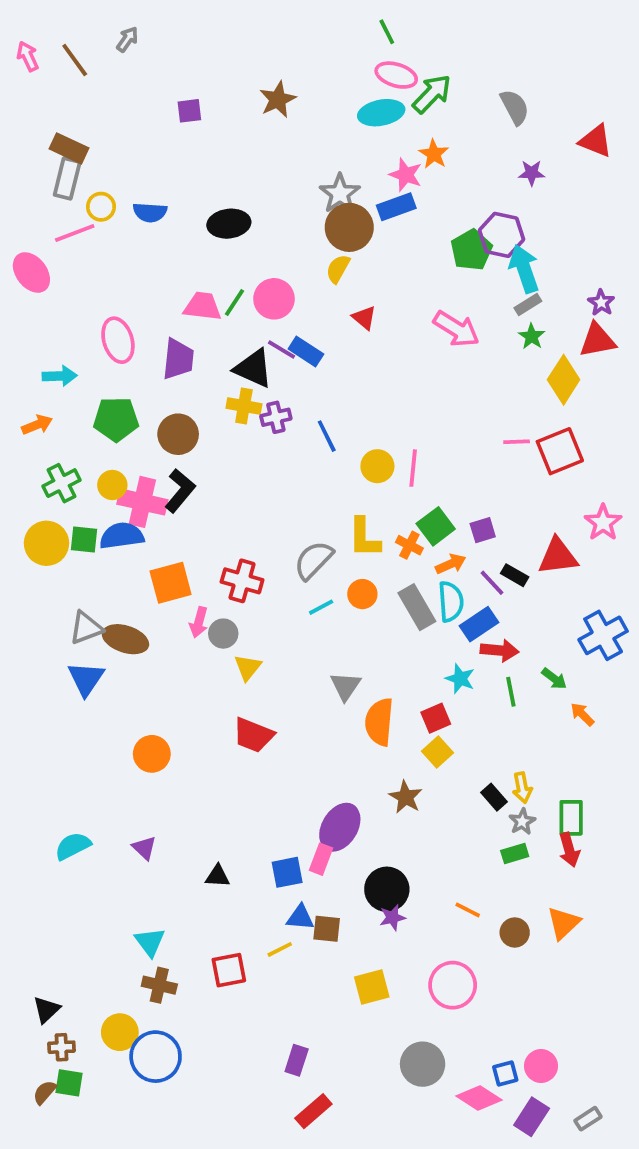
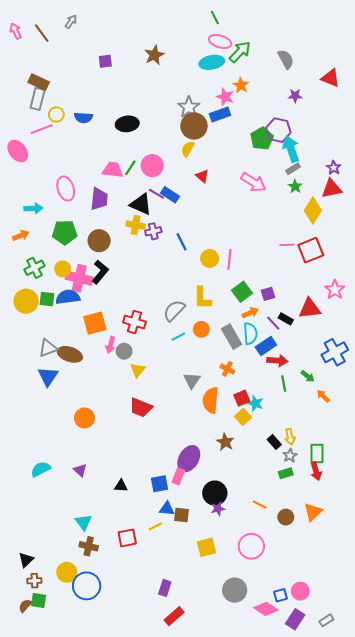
orange cross: (409, 545) -> (227, 369), moved
cyan star: (460, 679) -> (256, 403), moved

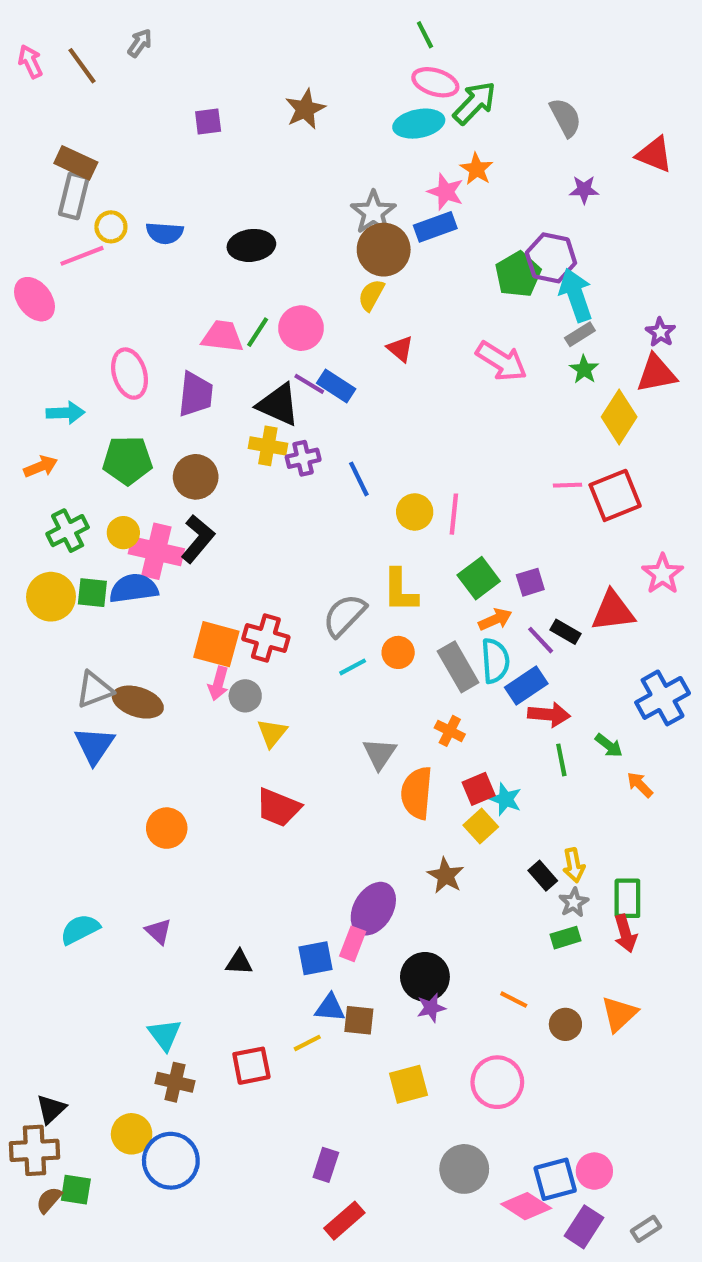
orange square: (95, 323) -> (216, 644), moved, turned 30
brown cross: (34, 581) -> (34, 1150), moved, size x1.6
blue square: (281, 595) -> (555, 1179), size x1.5

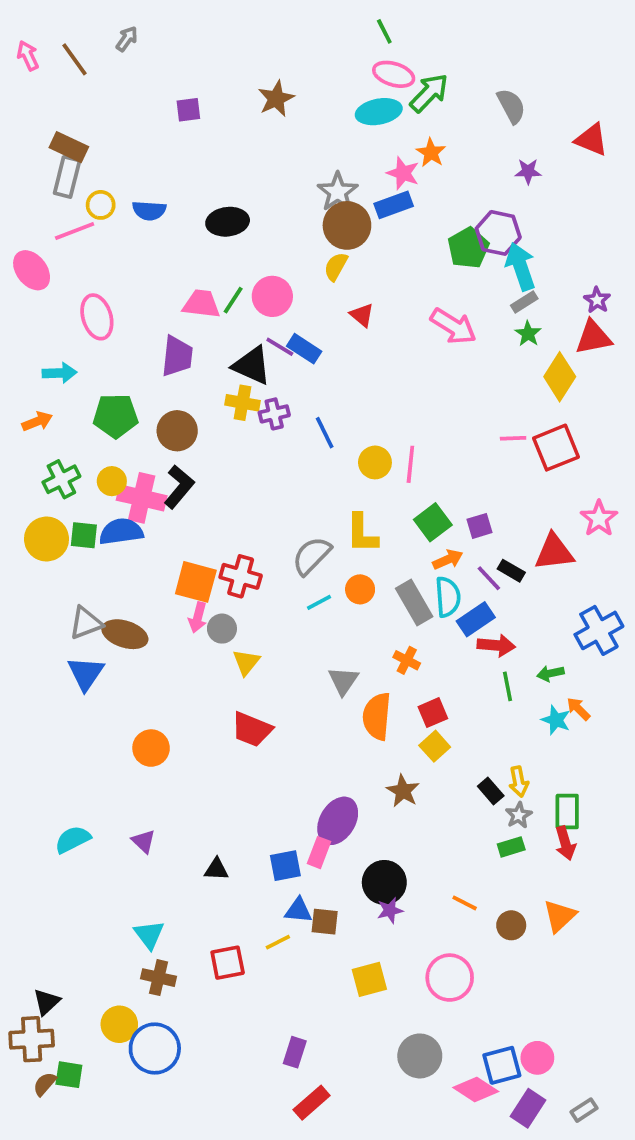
pink ellipse: (130, 374) -> (97, 317), moved
green arrow: (609, 745) -> (550, 673), turned 130
cyan star: (506, 799) -> (556, 720), moved

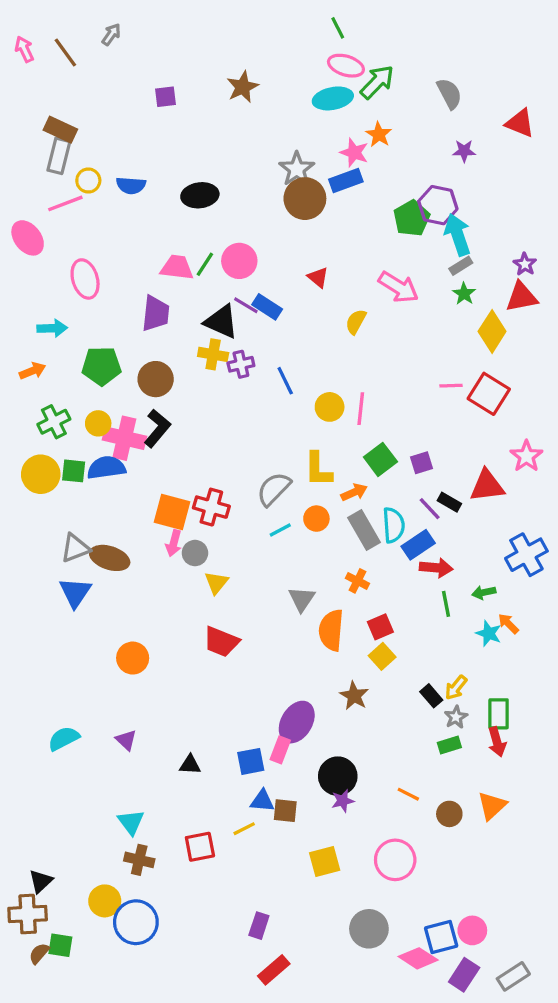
yellow semicircle: (336, 267) -> (356, 322), moved
red square: (556, 448) -> (489, 394), turned -36
orange arrow: (448, 560) -> (354, 492), moved
yellow arrow: (519, 782) -> (456, 688), turned 50
gray rectangle: (584, 1110) -> (513, 976), size x1.4

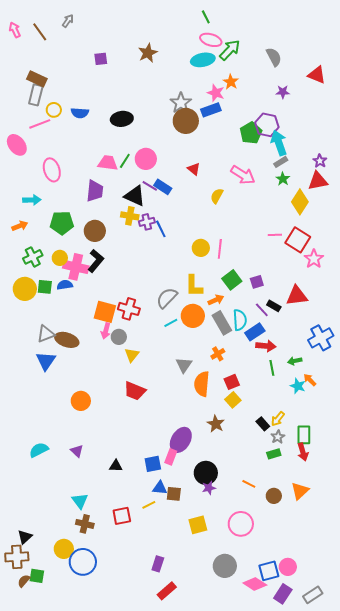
blue line: (285, 381) -> (161, 229), moved
pink star: (526, 456) -> (314, 259), moved
blue semicircle: (106, 468) -> (65, 285), size x0.7
orange circle: (316, 519) -> (193, 316), size x1.5
orange cross: (357, 581) -> (218, 354), turned 32

